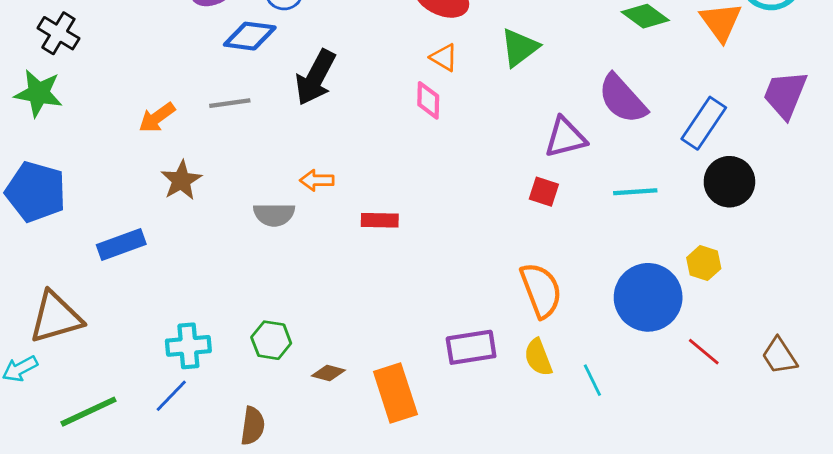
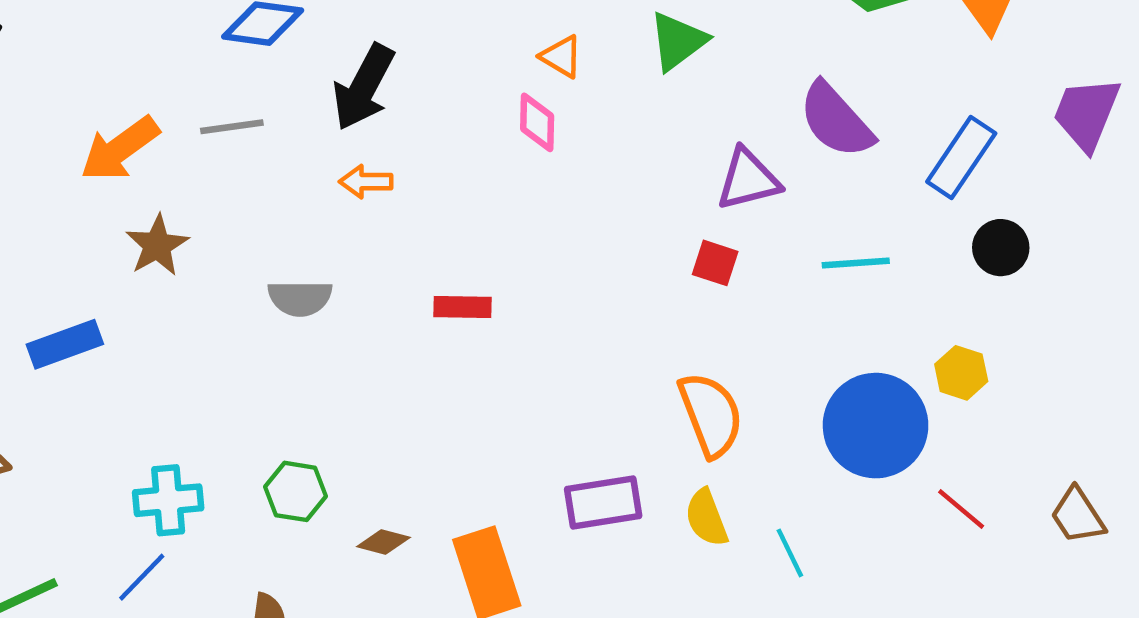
orange arrow: (157, 117) -> (120, 149), size x1.4
orange arrow: (317, 180) -> (366, 182), moved
black circle: (729, 182) -> (1001, 248), size x0.7

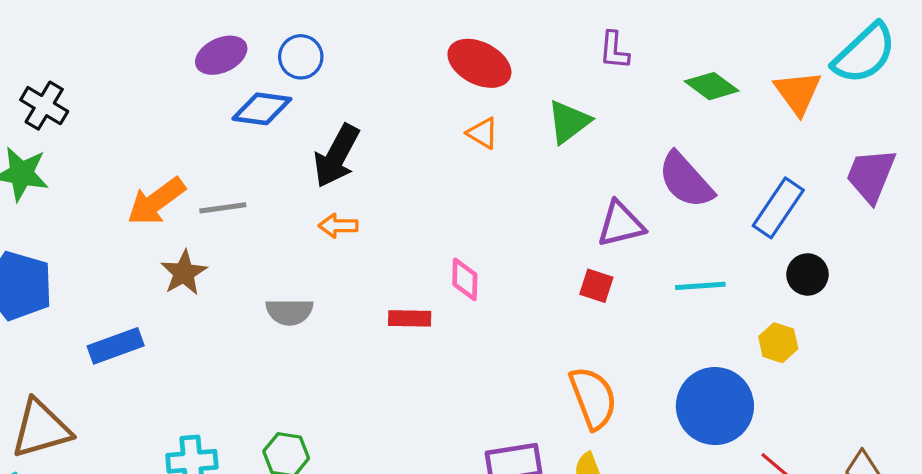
pink diamond: (537, 122) -> (465, 279), moved
gray line: (232, 127) -> (223, 208), moved
yellow hexagon: (961, 373) -> (778, 343), moved

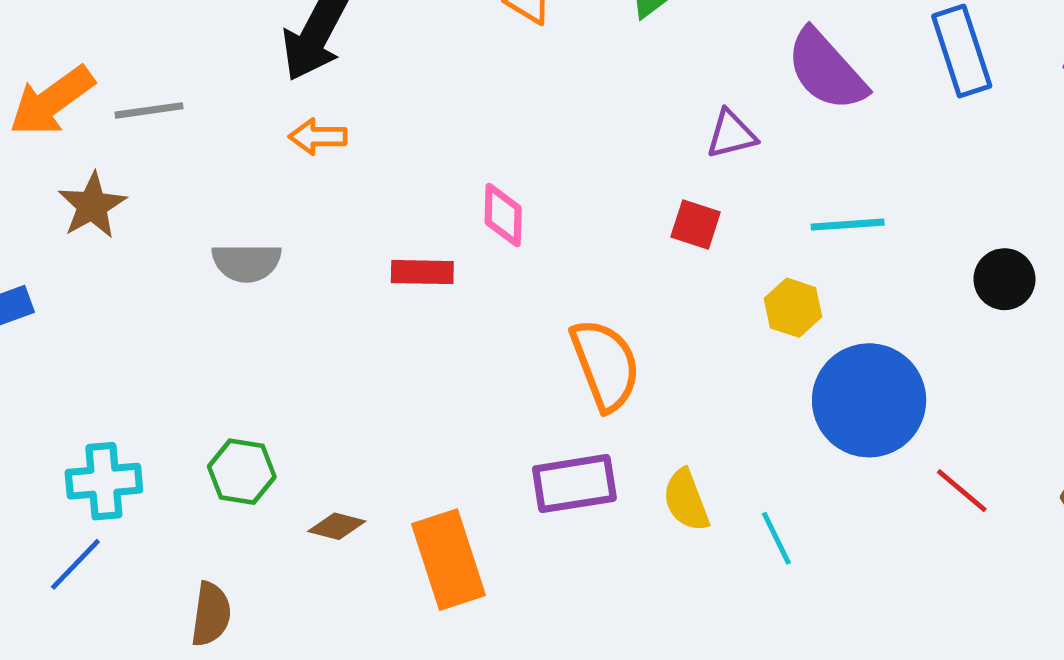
blue rectangle: (778, 208) -> (962, 51), moved, turned -52
purple triangle: (621, 224) -> (731, 134), size x0.7
black circle: (808, 274) -> (1004, 279), moved
yellow hexagon: (778, 343) -> (793, 308), moved
orange semicircle: (593, 398) -> (605, 365), moved

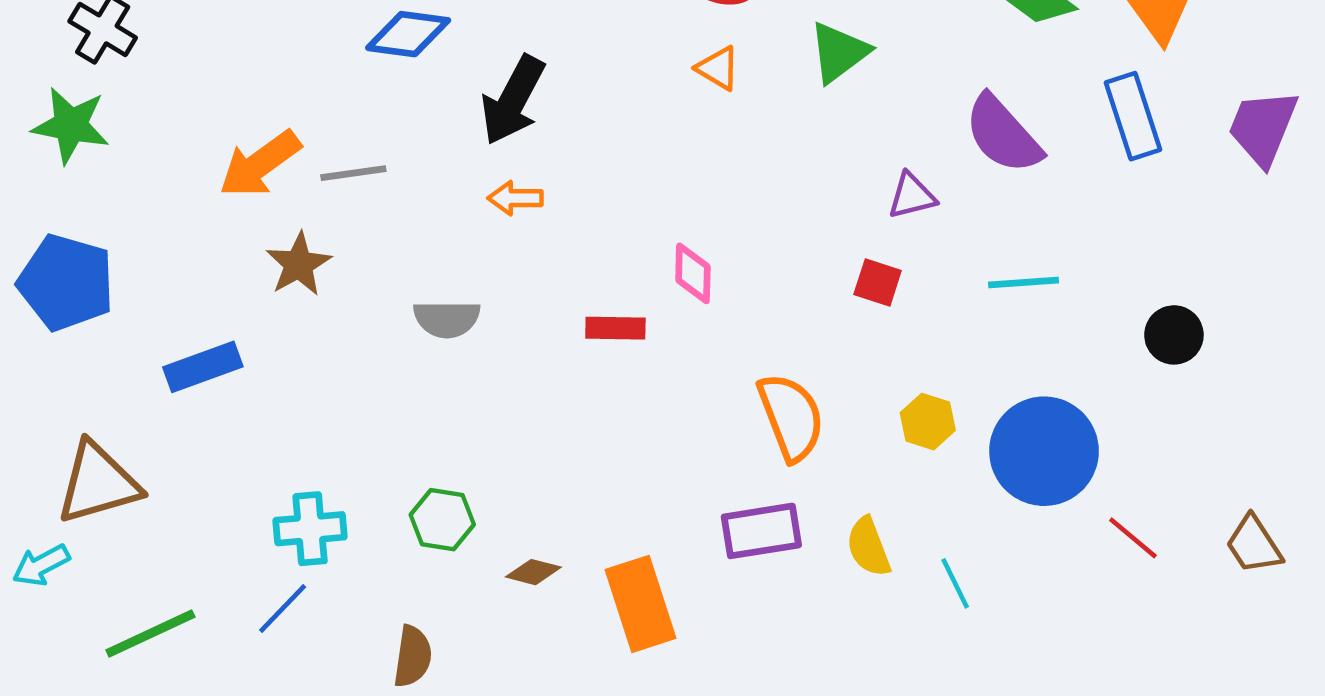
yellow hexagon: (793, 308) -> (928, 422), moved

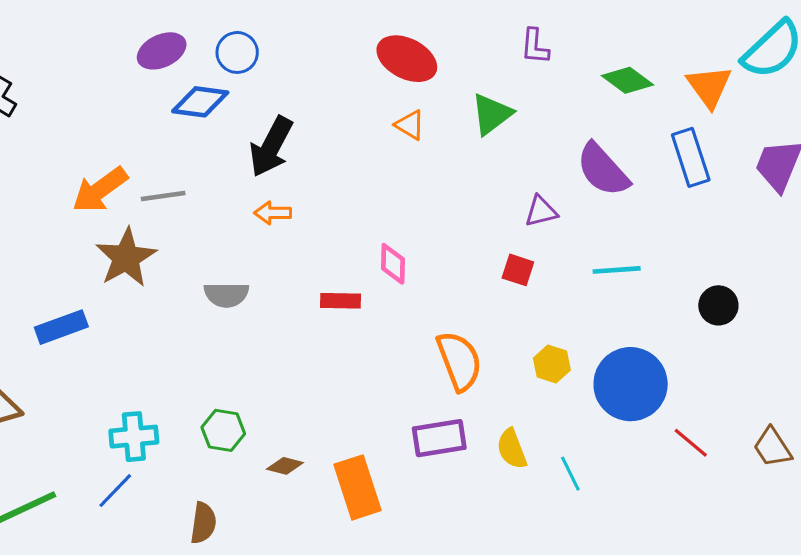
brown star: (299, 264) -> (126, 258), size x1.4

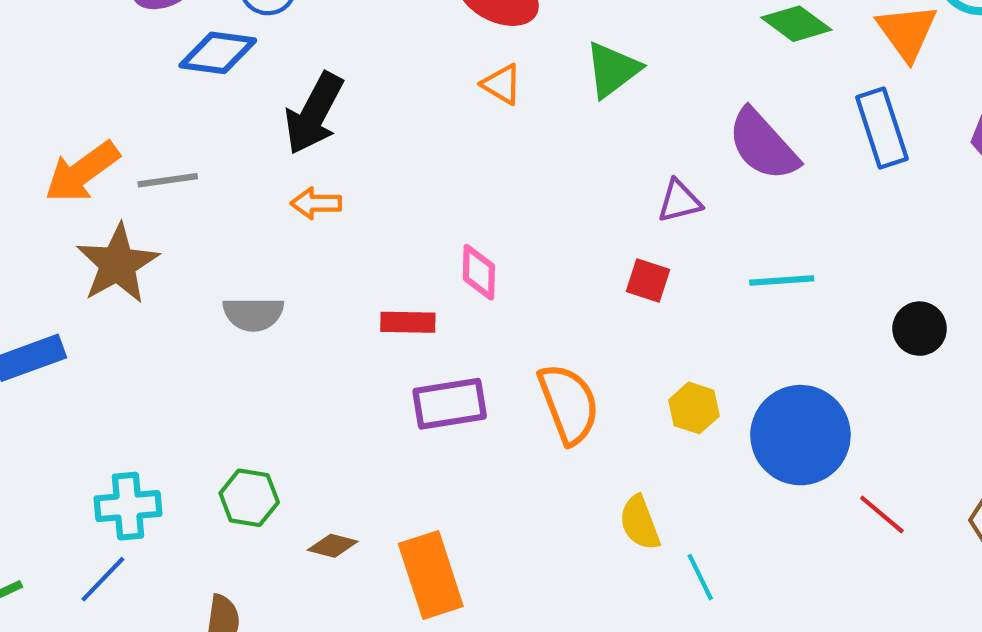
purple rectangle: (439, 438) -> (450, 404), moved
cyan line: (570, 474) -> (700, 577), moved

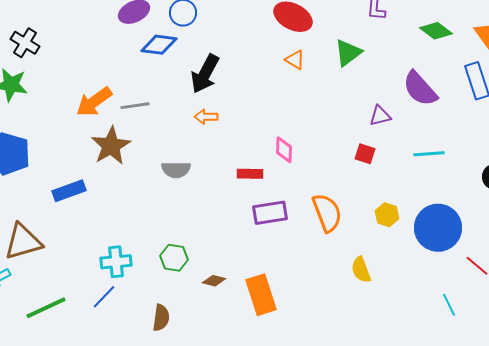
cyan line: (700, 577) -> (449, 305), moved

